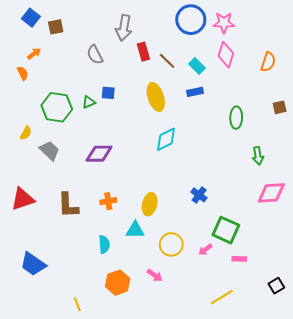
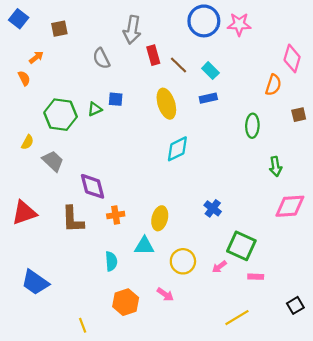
blue square: (31, 18) -> (19, 19), moved
pink diamond: (226, 55) -> (292, 58), moved
orange semicircle: (268, 62) -> (273, 85), moved
purple diamond: (99, 154) -> (93, 186), moved, turned 76

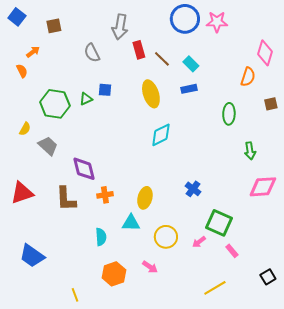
pink rectangle: (256, 277) -> (232, 251), turned 48

